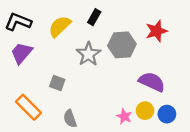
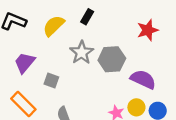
gray hexagon: (122, 45) -> (112, 59), moved
purple trapezoid: (22, 53) -> (25, 63), moved

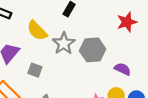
yellow semicircle: (54, 26) -> (37, 31), moved, turned -90
purple semicircle: (143, 79) -> (123, 69), size x0.7

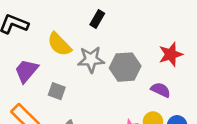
red star: (127, 22) -> (171, 54), moved
gray star: (64, 43) -> (91, 59), turned 30

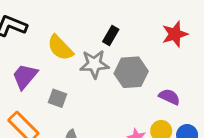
black rectangle: (97, 19) -> (111, 35), moved
red star: (171, 54) -> (175, 34), moved

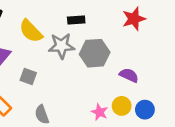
black rectangle: (111, 35) -> (76, 20), turned 56

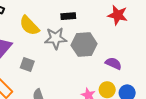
red star: (134, 19) -> (118, 15), turned 30

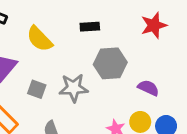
red star: (118, 15) -> (154, 25), turned -30
gray star: (56, 38) -> (74, 88), moved

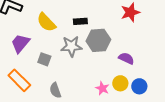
black rectangle: (90, 27) -> (80, 21), moved
gray star: (74, 88) -> (71, 46), moved

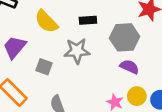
gray hexagon: (98, 40) -> (125, 37), moved
purple semicircle: (126, 58) -> (129, 67), moved

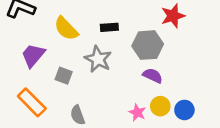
gray star: (77, 51) -> (98, 59), turned 30

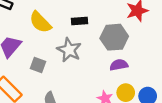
purple semicircle: (153, 76) -> (119, 65), turned -36

